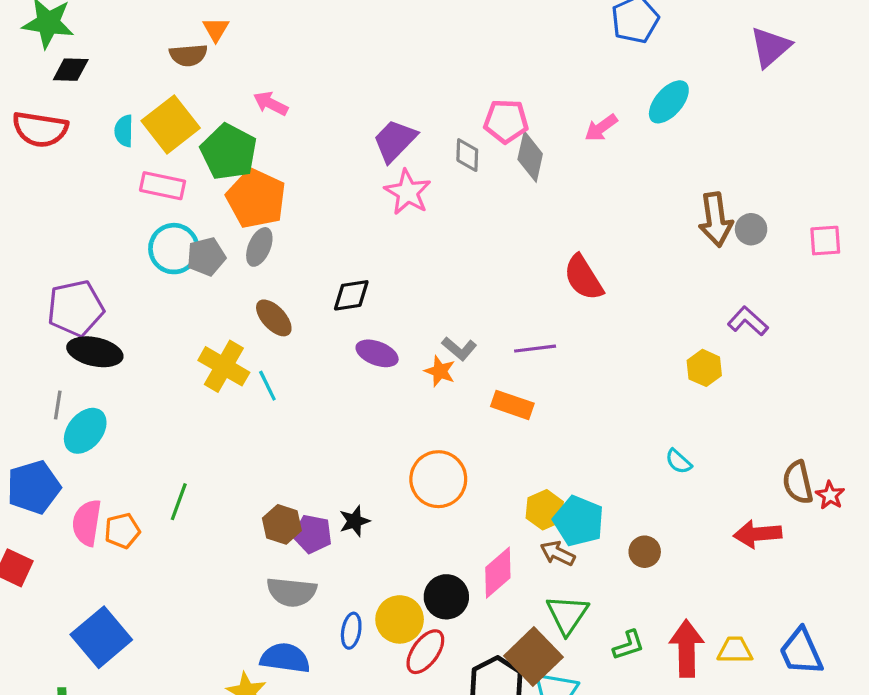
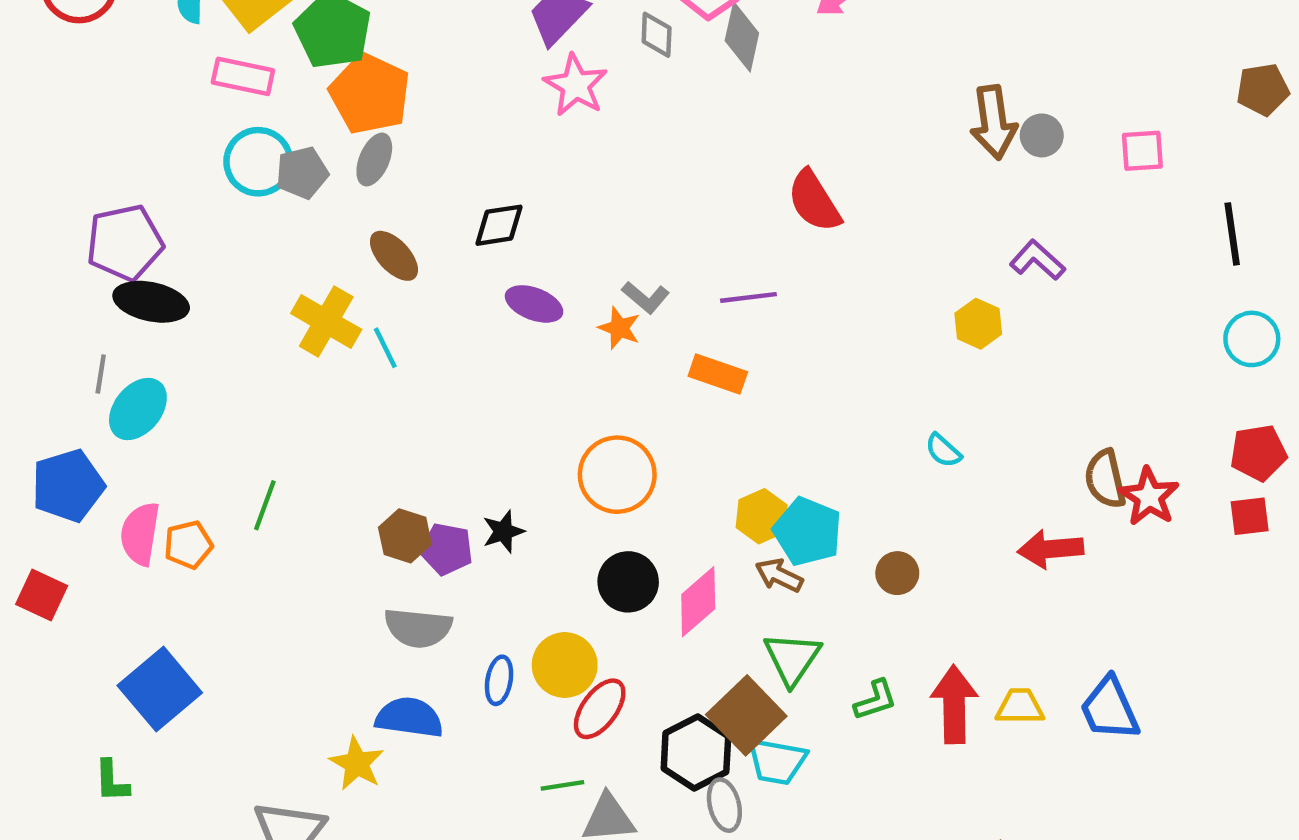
red star: (830, 495) -> (1149, 497), size x1.5
black circle: (446, 597) -> (628, 582), moved

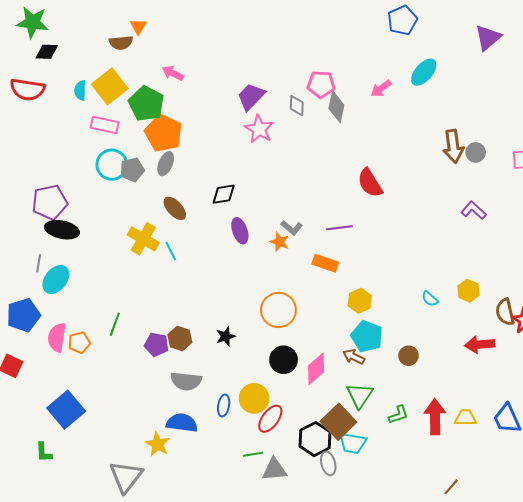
purple ellipse: (534, 304) -> (240, 231), turned 50
yellow hexagon: (978, 324) -> (469, 291), moved
yellow hexagon: (762, 516) -> (360, 301), moved
purple pentagon: (446, 549) -> (157, 345), moved

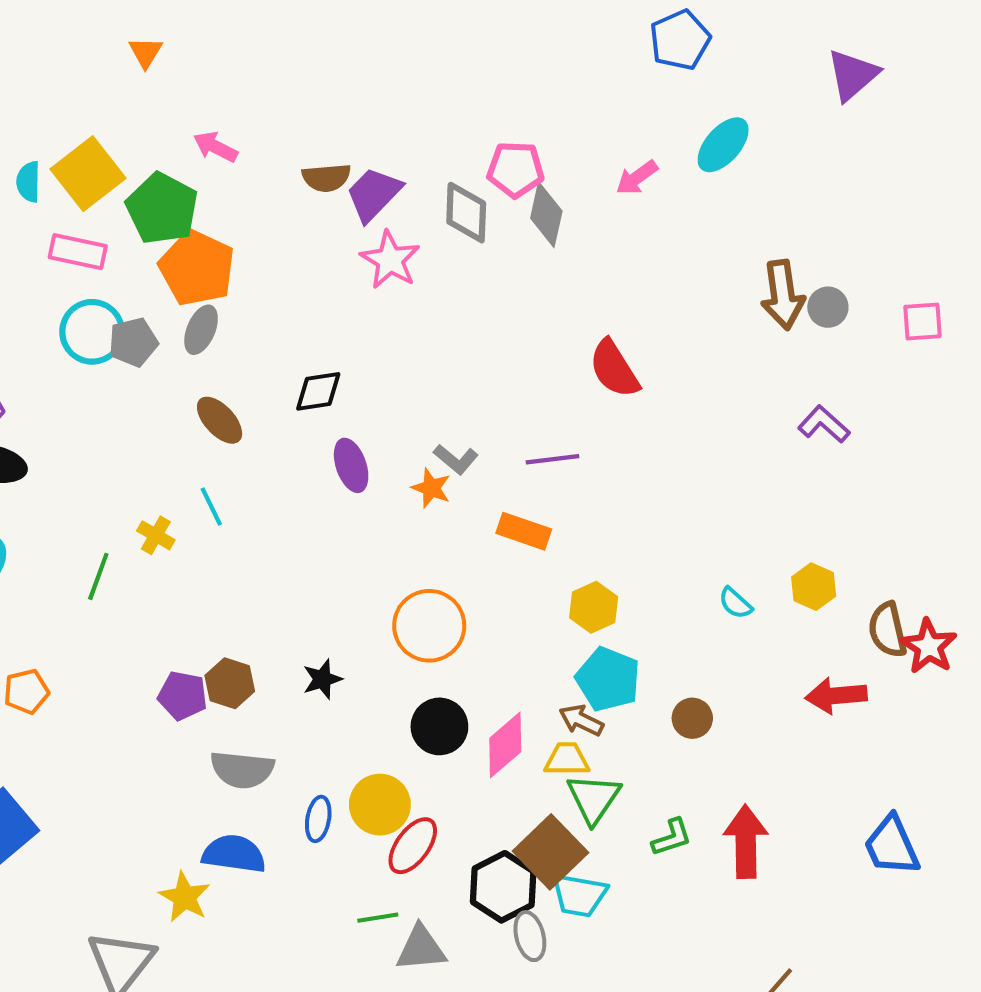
brown semicircle: (121, 43) -> (326, 178), moved
gray diamond: (297, 106) -> (466, 213), size x1.4
yellow cross: (143, 239) -> (156, 535), moved, size x0.6
green line: (115, 324) -> (98, 576), moved
yellow trapezoid: (465, 418) -> (567, 759), moved

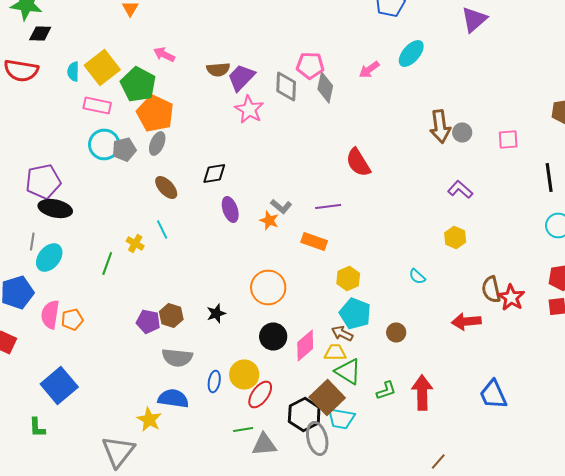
yellow hexagon: (814, 587) -> (455, 238), moved
green triangle: (594, 798) -> (348, 372), turned -32
gray ellipse: (530, 936) -> (317, 438), size x1.4

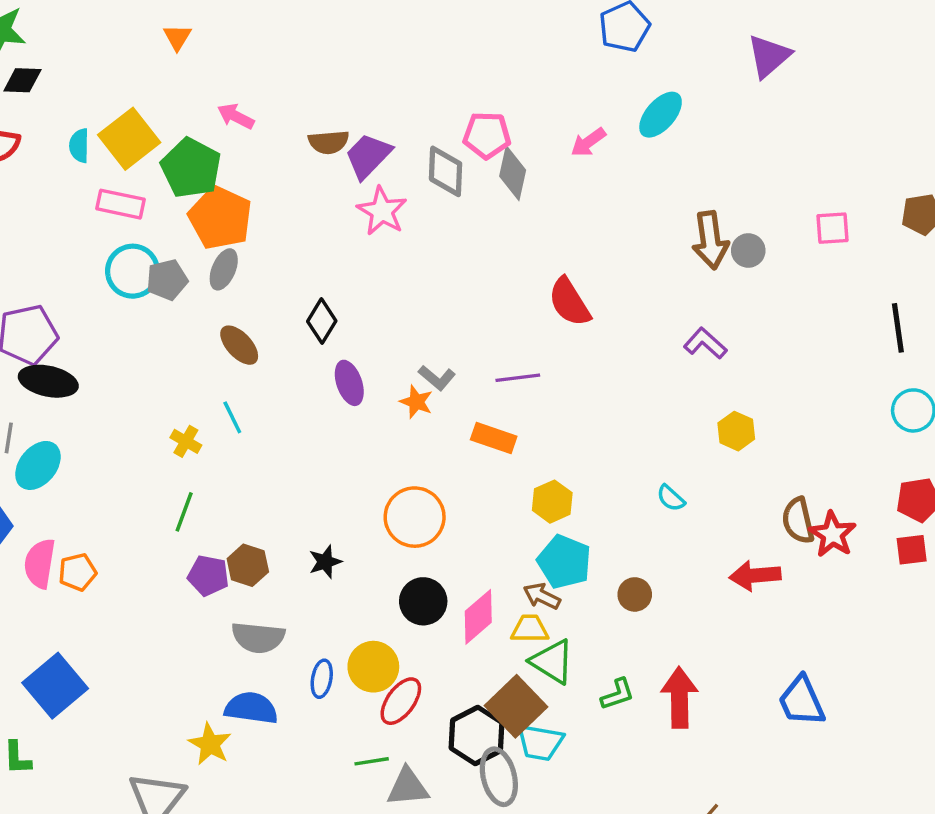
pink square: (508, 140) -> (833, 228), moved
black diamond: (214, 174) -> (322, 321), turned -50
purple L-shape: (460, 190) -> (705, 343), moved
green line: (107, 264) -> (184, 512), moved

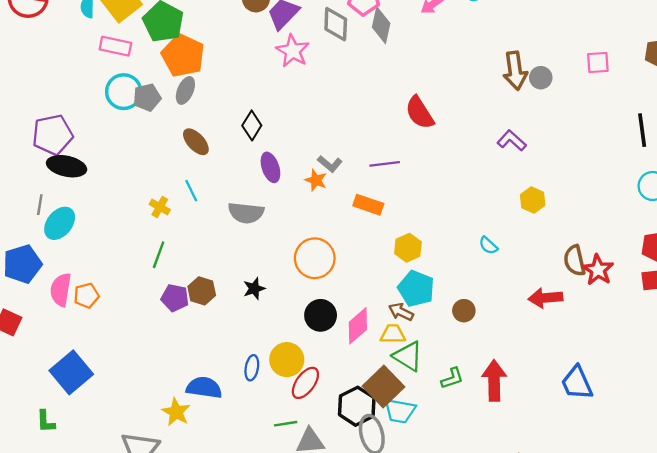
gray semicircle: (258, 637) -> (246, 213), moved

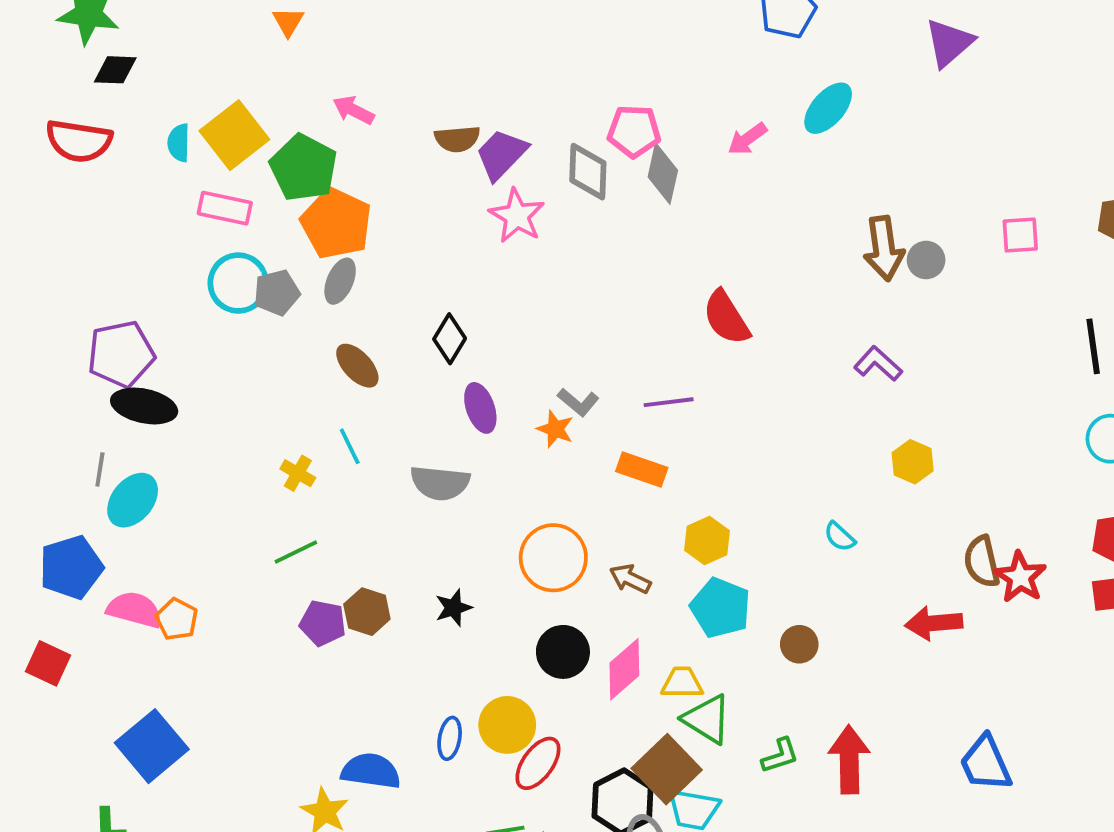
green line: (159, 255) -> (296, 552), turned 44
pink semicircle: (61, 290) -> (134, 610), turned 96
orange pentagon: (86, 296) -> (177, 619), turned -30
brown arrow: (401, 312) -> (630, 579), moved

